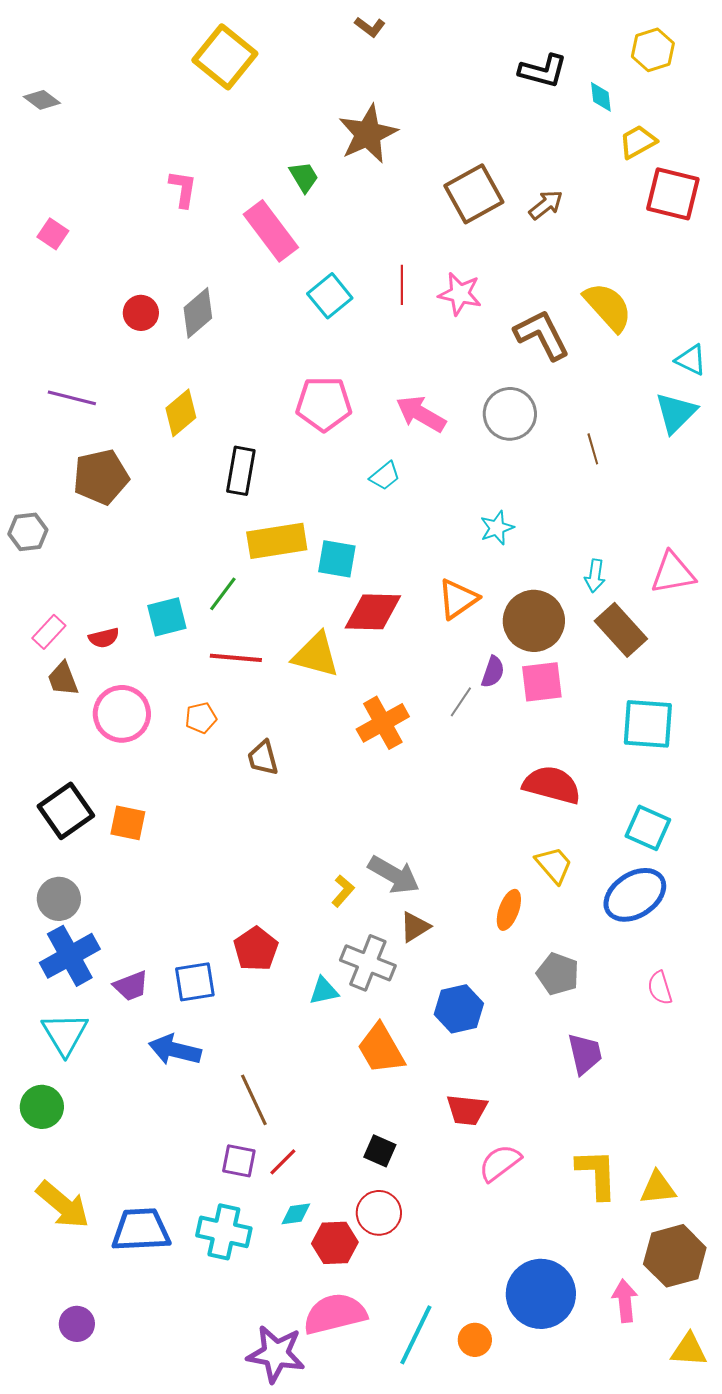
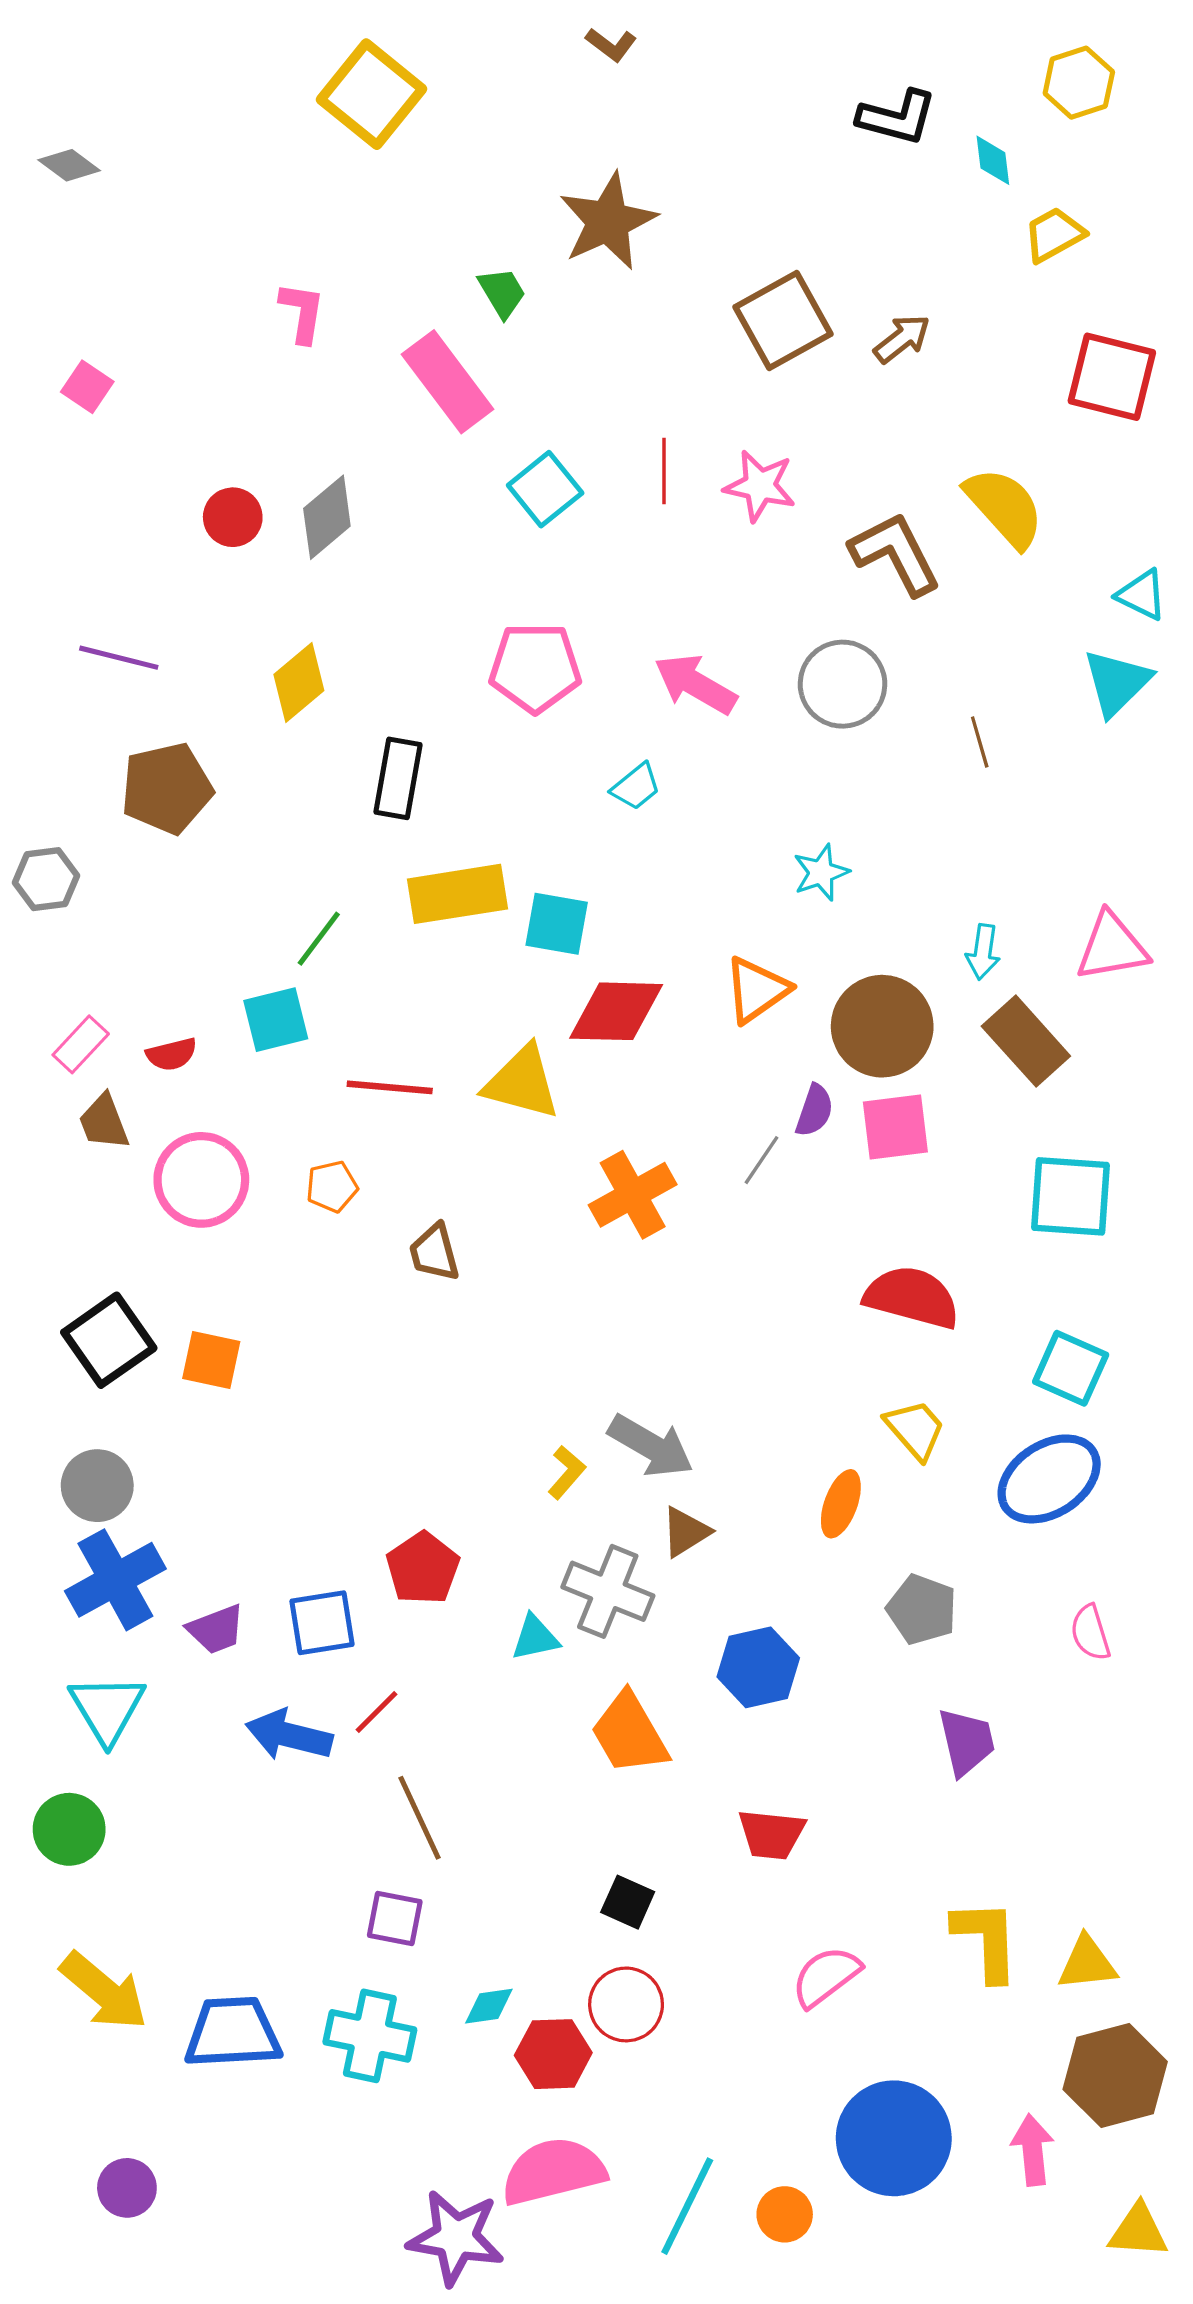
red square: (673, 194) -> (1112, 377), moved
green line: (223, 594) -> (319, 939), moved
red line: (283, 1162) -> (377, 1712), moved
pink semicircle: (500, 1163) -> (826, 1976), moved

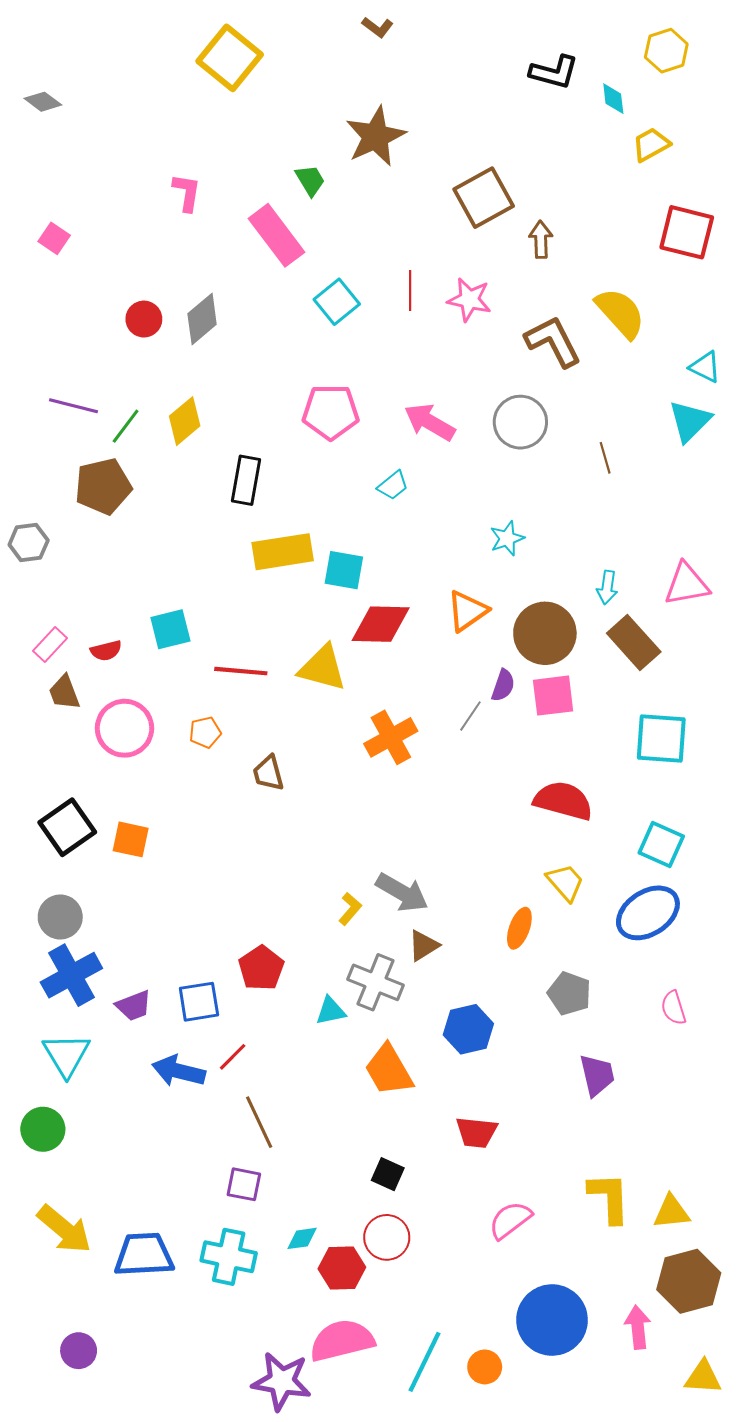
brown arrow: (902, 339) -> (541, 239), moved, turned -54
green line: (319, 939) -> (126, 426), moved

